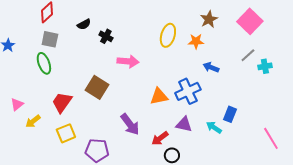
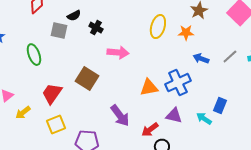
gray square: (50, 39) -> (59, 31), moved
gray line: (248, 55) -> (230, 57), moved

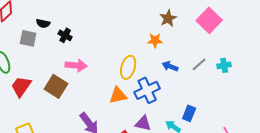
black semicircle: (74, 16) -> (43, 23), turned 40
yellow ellipse: (158, 27) -> (128, 67), moved
pink arrow: (118, 53) -> (76, 65), moved
red trapezoid: (52, 94) -> (21, 86), moved

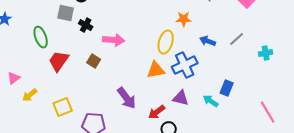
black cross: (65, 35) -> (86, 25), moved
orange star: (155, 40) -> (184, 19), moved
cyan cross: (224, 65) -> (266, 53), moved
brown square: (56, 86) -> (94, 61), size x0.6

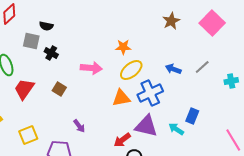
orange star: (184, 19) -> (123, 47), moved
pink arrow: (114, 40) -> (91, 68), moved
yellow ellipse: (166, 42) -> (131, 70), turned 35
purple arrow: (127, 98) -> (79, 126), moved, size x0.6
purple triangle: (181, 98) -> (146, 126), size x1.4

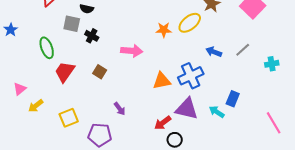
yellow ellipse: (131, 70) -> (190, 23), moved

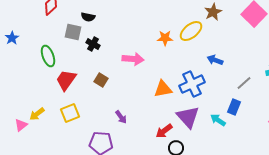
gray line: (243, 50) -> (244, 83), moved
pink triangle: (20, 89) -> (21, 125), moved
purple triangle: (187, 109) -> (188, 117), turned 35
yellow square: (69, 118) -> (70, 113), moved

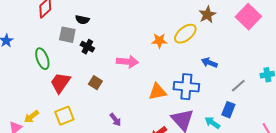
blue cross: (192, 84) -> (186, 87), turned 30

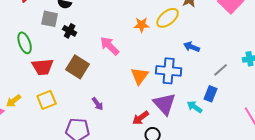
pink arrow: (127, 62) -> (110, 46), turned -140
red trapezoid: (60, 83) -> (43, 67), turned -130
brown square: (95, 83) -> (78, 67), size x1.6
orange triangle: (157, 92) -> (140, 76), turned -42

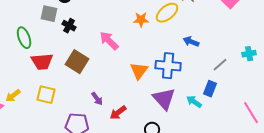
yellow square: (47, 100) -> (46, 95), turned 36
red arrow: (141, 118) -> (118, 113), moved

